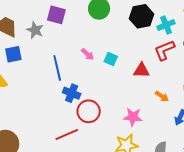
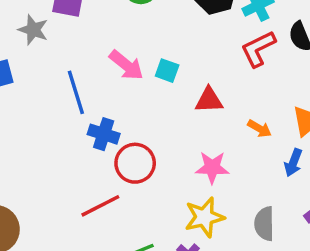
pink arrow: (87, 54) -> (126, 65), size x1.5
red triangle: (141, 70) -> (209, 100), moved

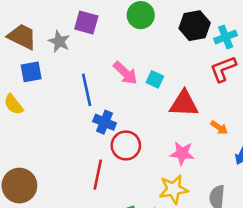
red triangle: (209, 100) -> (184, 104), size x1.4
red line: (100, 206) -> (98, 175), turned -56

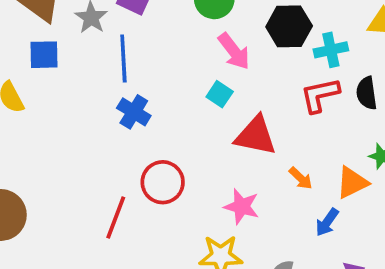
pink arrow: (125, 73) -> (234, 51), moved
blue line: (87, 90) -> (123, 59), moved
blue cross: (105, 122) -> (134, 112), moved

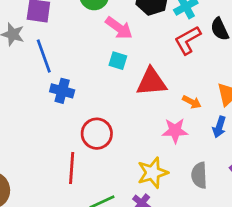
pink star: (242, 207) -> (175, 131), moved

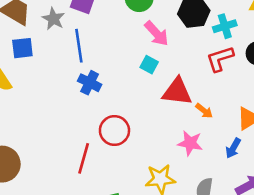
orange arrow: (192, 102) -> (204, 111), moved

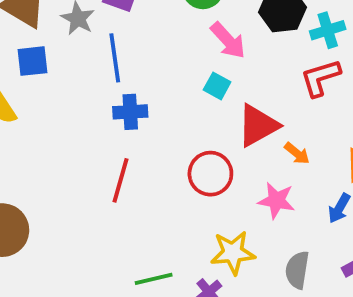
blue cross: (90, 83) -> (130, 112), turned -30
red triangle: (177, 92) -> (258, 125), turned -36
red circle: (114, 131) -> (210, 174), moved
red line: (84, 158) -> (120, 180), moved

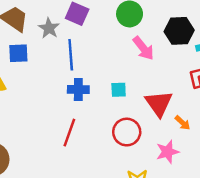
cyan square: (217, 86) -> (119, 90), moved, turned -35
red triangle: (258, 125) -> (159, 103), turned -40
pink star: (276, 201) -> (168, 152), turned -30

